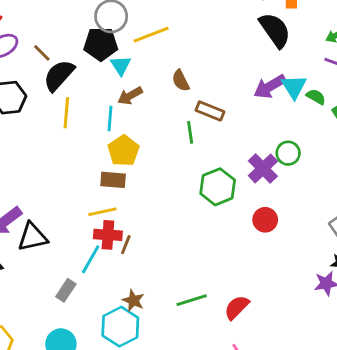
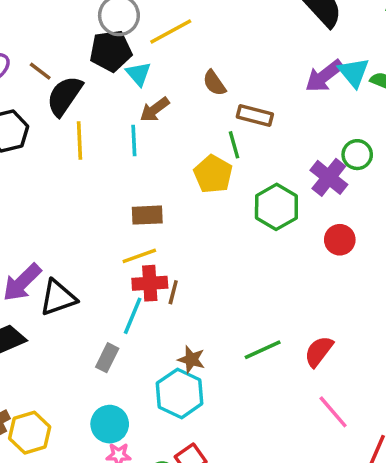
yellow pentagon: (123, 151) -> (213, 174), moved

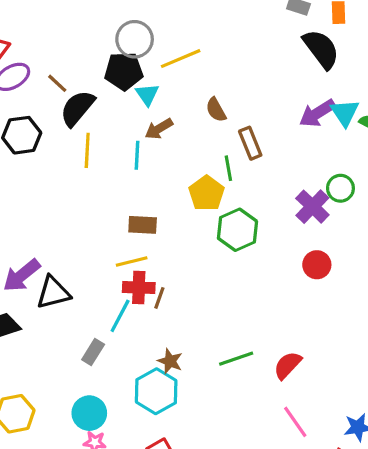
brown rectangle: (255, 115) -> (250, 143), turned 48
green hexagon: (276, 207) -> (237, 230), moved

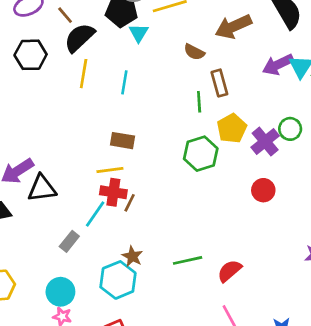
brown semicircle: (216, 110) -> (194, 52), turned -40
brown arrow: (159, 129) -> (233, 27), moved, size x1.5
yellow pentagon: (207, 193) -> (232, 128), moved

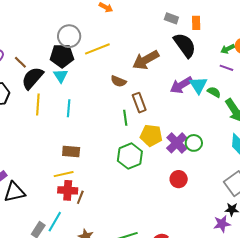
cyan triangle: (139, 33) -> (61, 76), moved
yellow pentagon: (232, 128) -> (151, 135), turned -30
green circle: (290, 129) -> (194, 143), moved
cyan line: (95, 214) -> (55, 222), moved

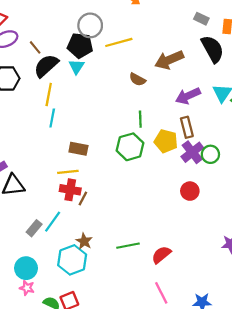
purple arrow: (181, 85) -> (188, 96), moved
brown rectangle: (139, 103) -> (187, 127), moved
cyan line: (69, 108) -> (52, 118), moved
green hexagon: (130, 156) -> (130, 147), moved

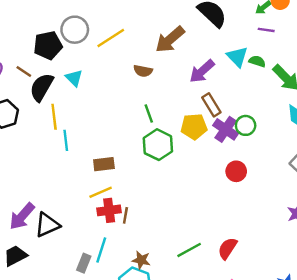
black pentagon: (80, 45) -> (48, 45), moved
green line: (140, 119) -> (149, 113), moved

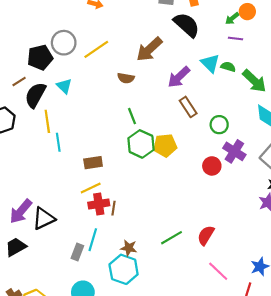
brown line: (24, 72) -> (19, 81), turned -64
yellow pentagon: (194, 127) -> (165, 145), moved
purple cross: (226, 129) -> (234, 151), moved

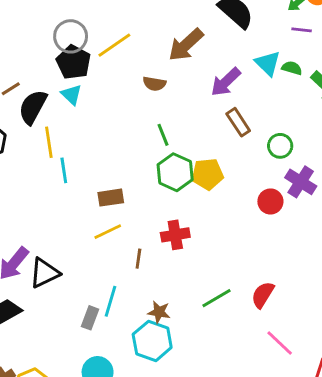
black pentagon: (40, 57) -> (73, 62), moved, turned -30
red cross: (99, 204) -> (175, 235), moved

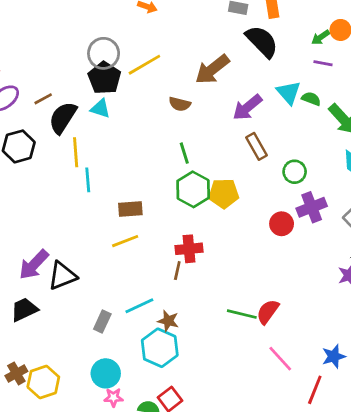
cyan triangle: (72, 95) -> (100, 109), turned -30
purple cross: (301, 182) -> (312, 207), turned 32
brown line: (138, 259) -> (177, 271), moved
green line: (217, 298) -> (242, 314), moved, turned 40
cyan line: (111, 301) -> (139, 306), moved, turned 44

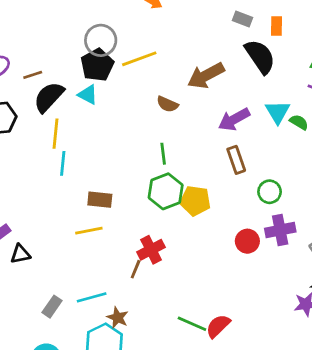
red cross: (189, 249) -> (151, 250), turned -32
black triangle: (62, 276) -> (20, 254), size x0.7

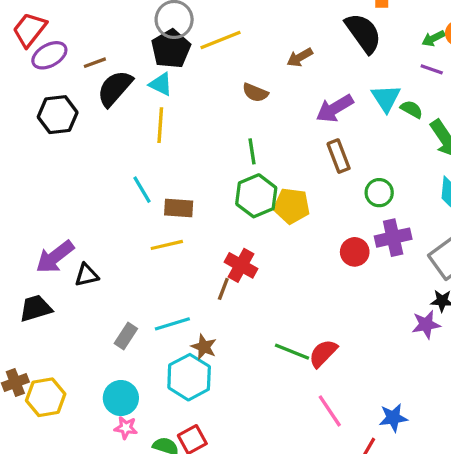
brown arrow: (206, 76) -> (300, 57), size x0.6
yellow line: (55, 134) -> (160, 125), moved
cyan line: (63, 163) -> (142, 190), moved, turned -35
red cross: (151, 250) -> (241, 265), turned -32

